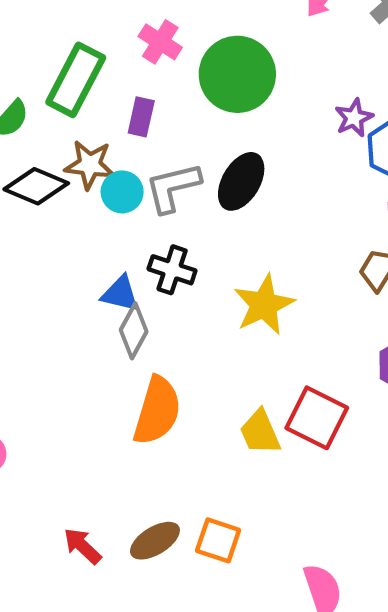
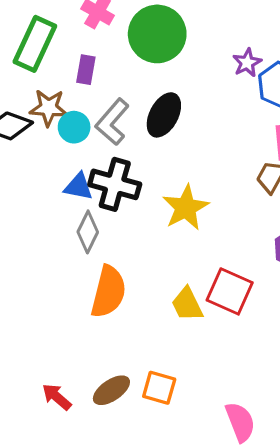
gray L-shape: (173, 187) -> (112, 122), turned -33
black cross: (172, 270) -> (115, 184), size x1.4
blue triangle: (120, 294) -> (78, 187), moved

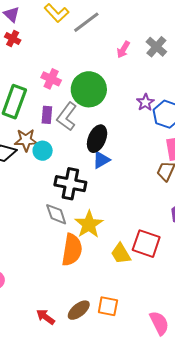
gray L-shape: (112, 122) -> (67, 117), moved
blue triangle: (78, 187) -> (101, 160), moved, turned -36
yellow star: (186, 208) -> (89, 224), moved
gray diamond: (88, 232) -> (56, 214), turned -40

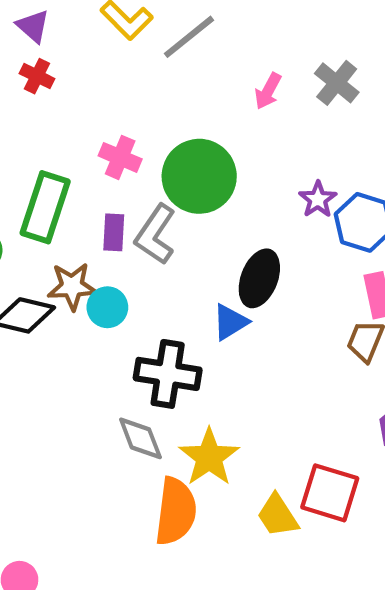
black ellipse: (97, 139) -> (259, 278), moved

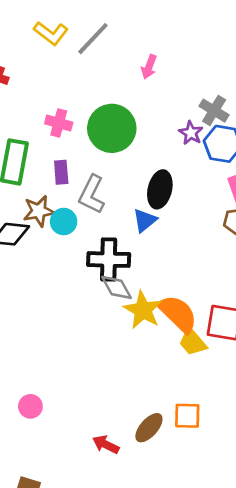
gray cross: (337, 83) -> (214, 111), moved
gray L-shape: (155, 234) -> (92, 194), moved
gray diamond: (140, 438) -> (116, 287), moved
orange semicircle: (176, 511) -> (178, 314), moved, turned -45

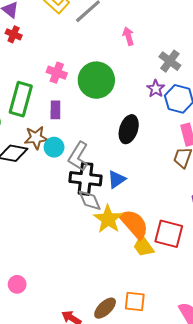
pink arrow: (149, 67) -> (128, 36), turned 138
gray cross: (214, 111) -> (170, 61), moved
gray L-shape: (92, 194) -> (78, 156), moved
blue triangle: (145, 220) -> (117, 179), moved

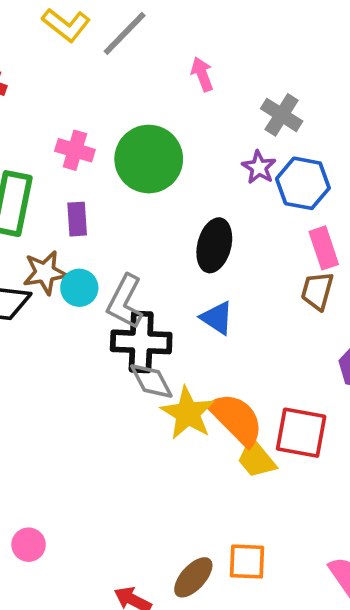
blue triangle: (117, 179) -> (217, 318), moved, turned -48

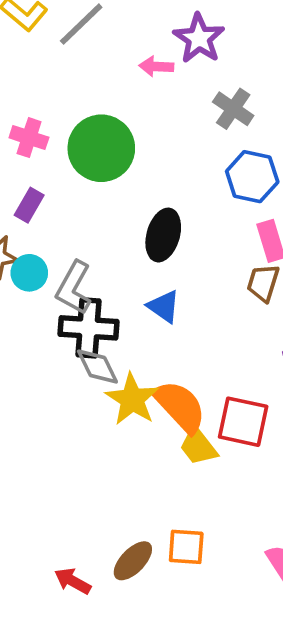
pink arrow: (202, 74) -> (156, 66), turned -68
purple star: (259, 167) -> (199, 38), moved, size x1.5
purple rectangle: (77, 219) -> (29, 205), turned 32

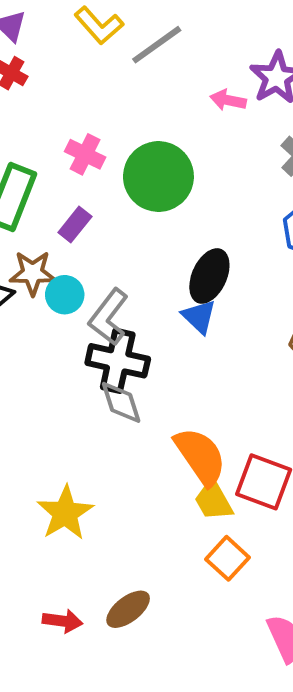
blue triangle: (164, 306) -> (199, 317), moved
yellow star: (132, 399) -> (65, 513), moved
orange square: (186, 547) -> (228, 558), moved, turned 30
red arrow: (73, 581) -> (62, 621), turned 150

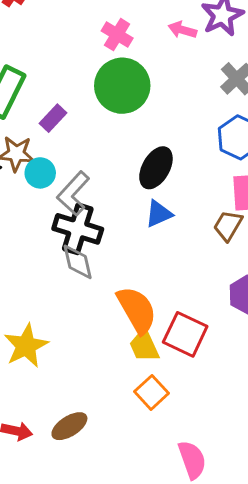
pink cross: (85, 154) -> (117, 35), moved
blue triangle: (199, 317) -> (159, 214), moved, turned 48

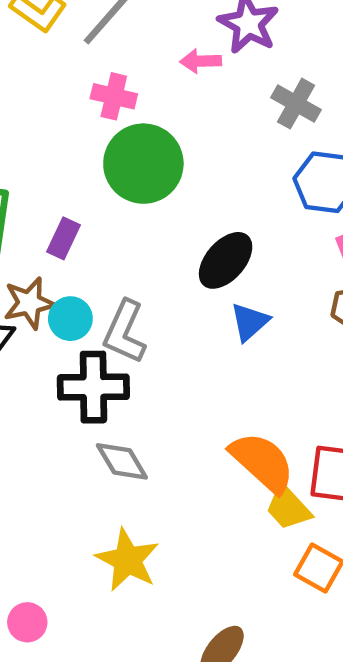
black ellipse: (156, 168) -> (226, 260), turned 30
black cross: (78, 229) -> (93, 387), moved
gray diamond: (78, 262) -> (122, 461), moved

